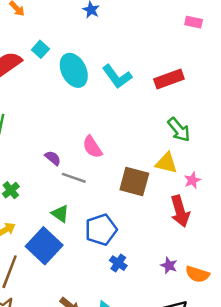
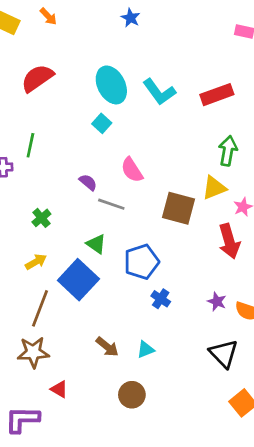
cyan square: (40, 49) -> (102, 123), moved
green arrow: (179, 130) -> (228, 151), turned -130
yellow triangle: (166, 163) -> (214, 188), turned -35

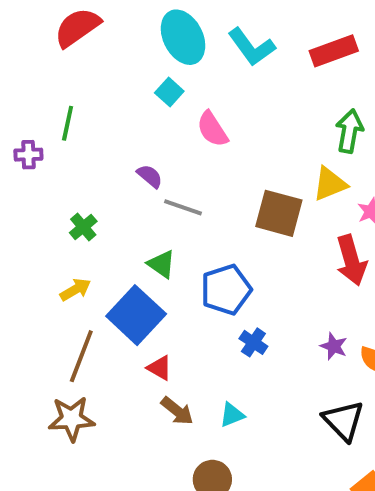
pink semicircle: (132, 170) -> (212, 129), moved
red triangle: (59, 389) -> (160, 368), moved

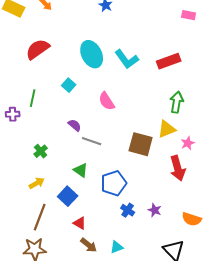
cyan square: (169, 92) -> (69, 85), moved
blue square: (136, 315) -> (68, 196), size x0.7
purple star: (334, 346) -> (155, 210), moved

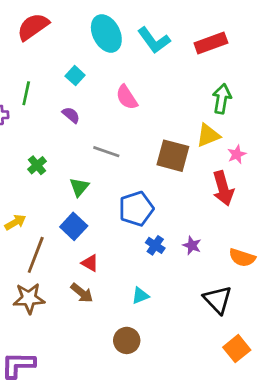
purple semicircle: (75, 125) -> (71, 115), moved
green triangle: (81, 170) -> (79, 187), moved, turned 35
yellow arrow: (37, 183) -> (15, 222), moved
brown arrow: (89, 245) -> (82, 293), moved

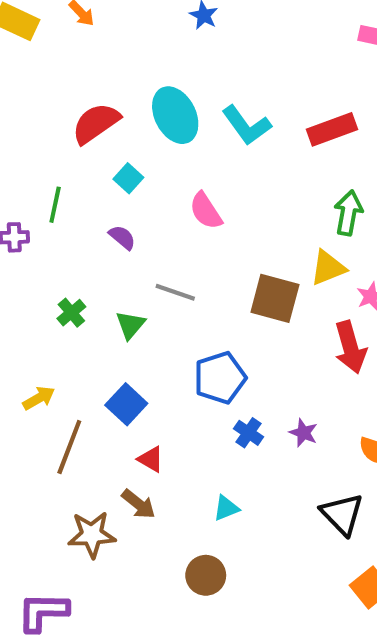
red semicircle: (33, 27) -> (96, 123), moved
green triangle: (79, 187) -> (130, 325), moved
brown star: (29, 298) -> (92, 535), moved

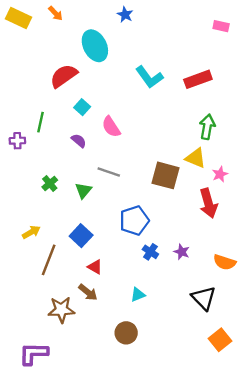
cyan ellipse: (175, 115) -> (95, 46), moved
pink semicircle: (206, 211) -> (111, 127), moved
yellow triangle: (328, 268) -> (196, 158), turned 45

